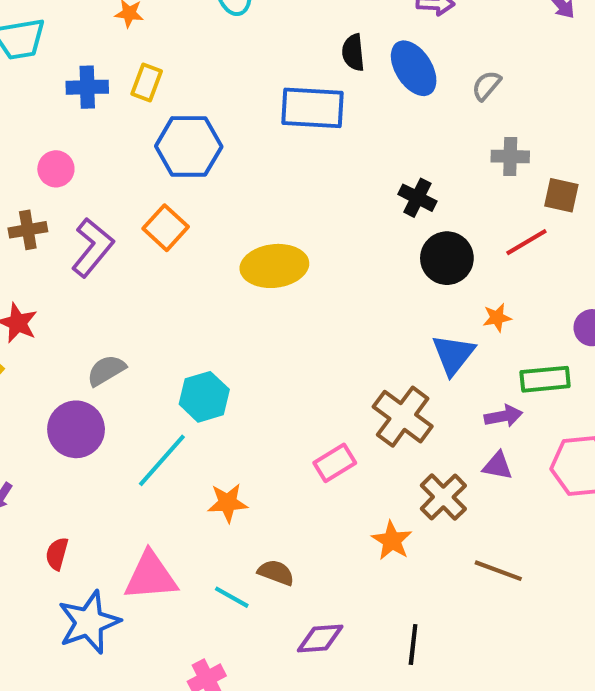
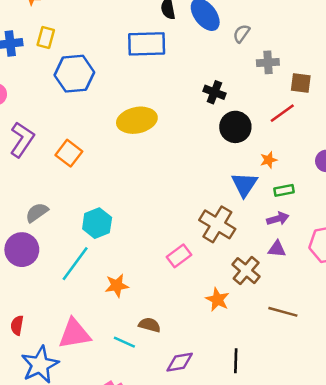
gray semicircle: (486, 86) -> (242, 34), moved
orange square: (166, 228) -> (69, 153), moved
yellow ellipse: (274, 266) -> (137, 120), moved
green rectangle: (545, 379) -> (284, 190), moved, size x0.7

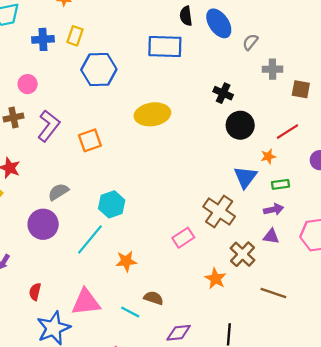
red line: (282, 113) -> (287, 132), moved
orange square: (69, 153) -> (90, 140), turned 30

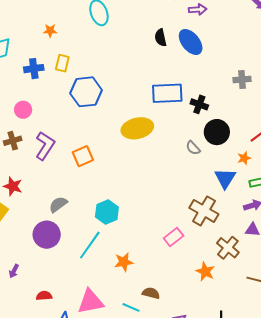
gray semicircle: (250, 42) -> (193, 148), moved, turned -77
blue rectangle: (165, 47) -> (167, 93), moved
red semicircle: (35, 292) -> (44, 296), turned 77

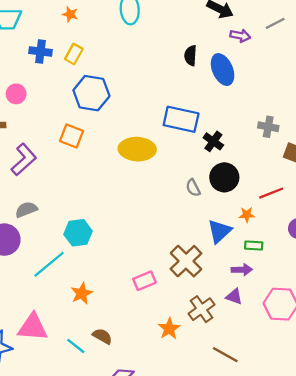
purple L-shape: (45, 146) -> (24, 160), moved
orange square: (83, 156) -> (72, 136), moved, turned 30
orange star: (124, 262) -> (82, 293), turned -30

